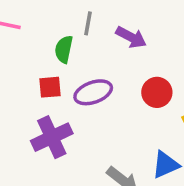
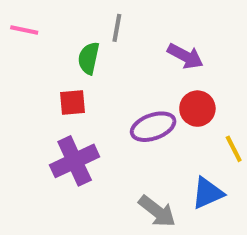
purple arrow: (131, 37) -> (185, 56), moved
purple ellipse: (93, 92) -> (153, 127), moved

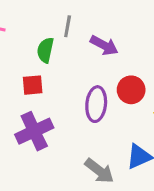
purple arrow: (185, 56) -> (104, 45), moved
purple ellipse: (153, 127) -> (96, 104), turned -64

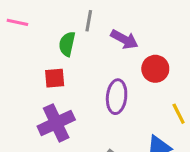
red circle: (131, 90) -> (155, 69), moved

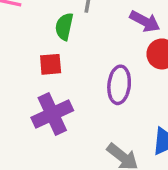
purple arrow: (124, 39) -> (145, 21), moved

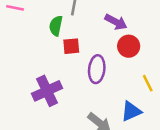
red square: (51, 64) -> (71, 46), moved

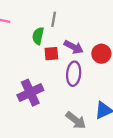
purple arrow: (116, 22) -> (74, 47), moved

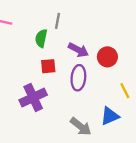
red square: (51, 54) -> (48, 66), moved

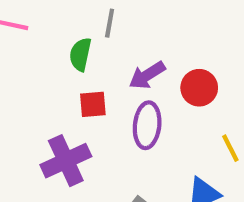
purple arrow: (78, 50) -> (147, 75), turned 120

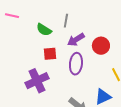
gray line: (110, 23) -> (66, 21), moved
green semicircle: (80, 54) -> (44, 30), turned -70

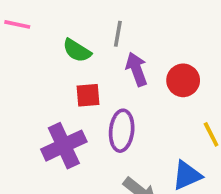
purple arrow: (76, 40) -> (137, 69), turned 102
purple ellipse: (76, 64) -> (122, 131), moved

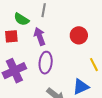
purple arrow: (137, 69) -> (40, 36), moved
red square: (88, 95) -> (11, 36), moved

